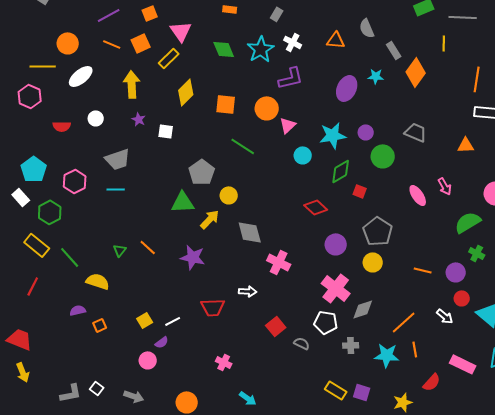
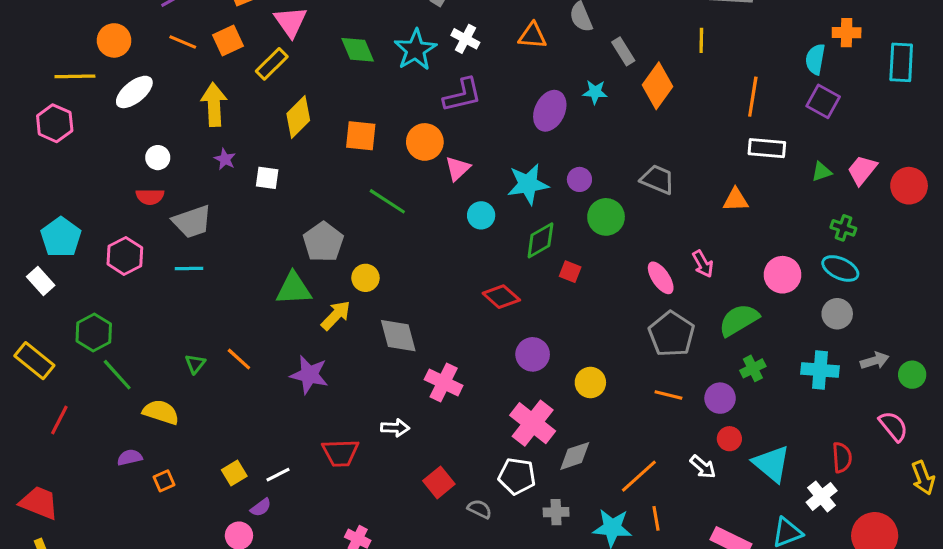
red semicircle: (62, 126) -> (150, 197), moved
green hexagon: (50, 212) -> (94, 333), moved
gray pentagon: (378, 231) -> (672, 334), moved
yellow rectangle: (37, 245) -> (34, 361), moved
green cross: (477, 253) -> (753, 368), turned 35

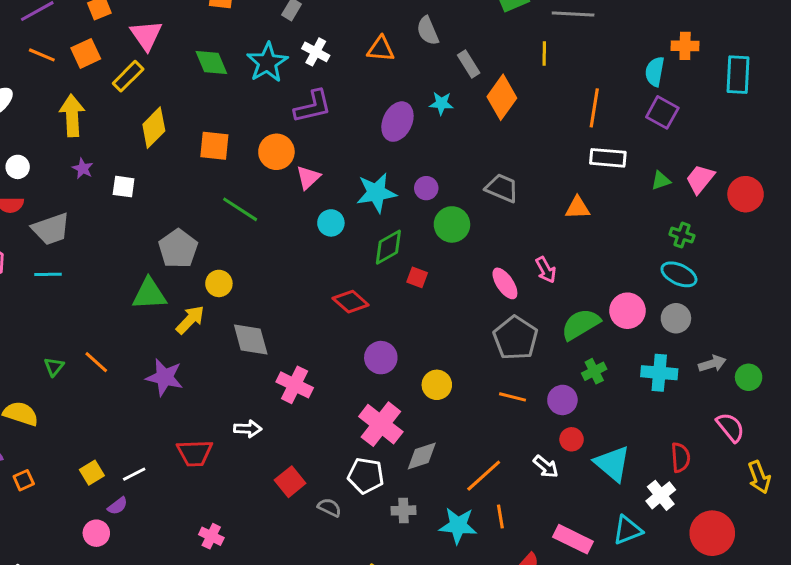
pink circle: (783, 275) -> (628, 311), moved

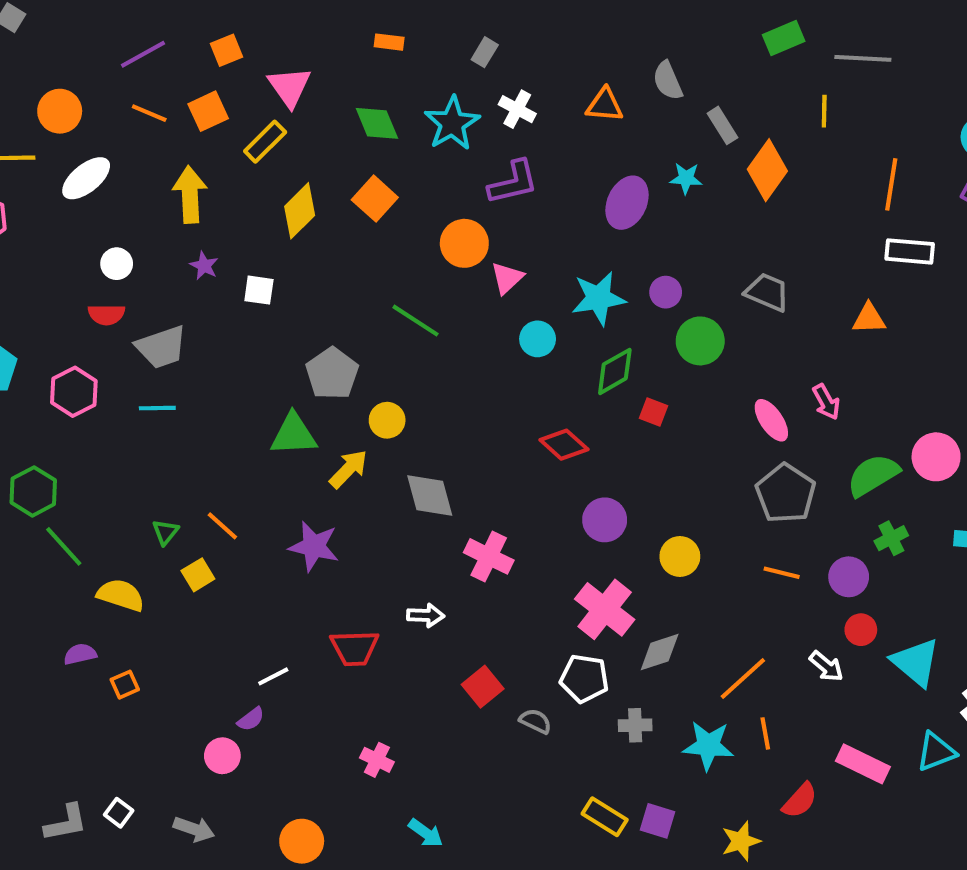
orange square: (214, 146) -> (375, 199), moved, turned 36
yellow square: (92, 473) -> (198, 575), moved

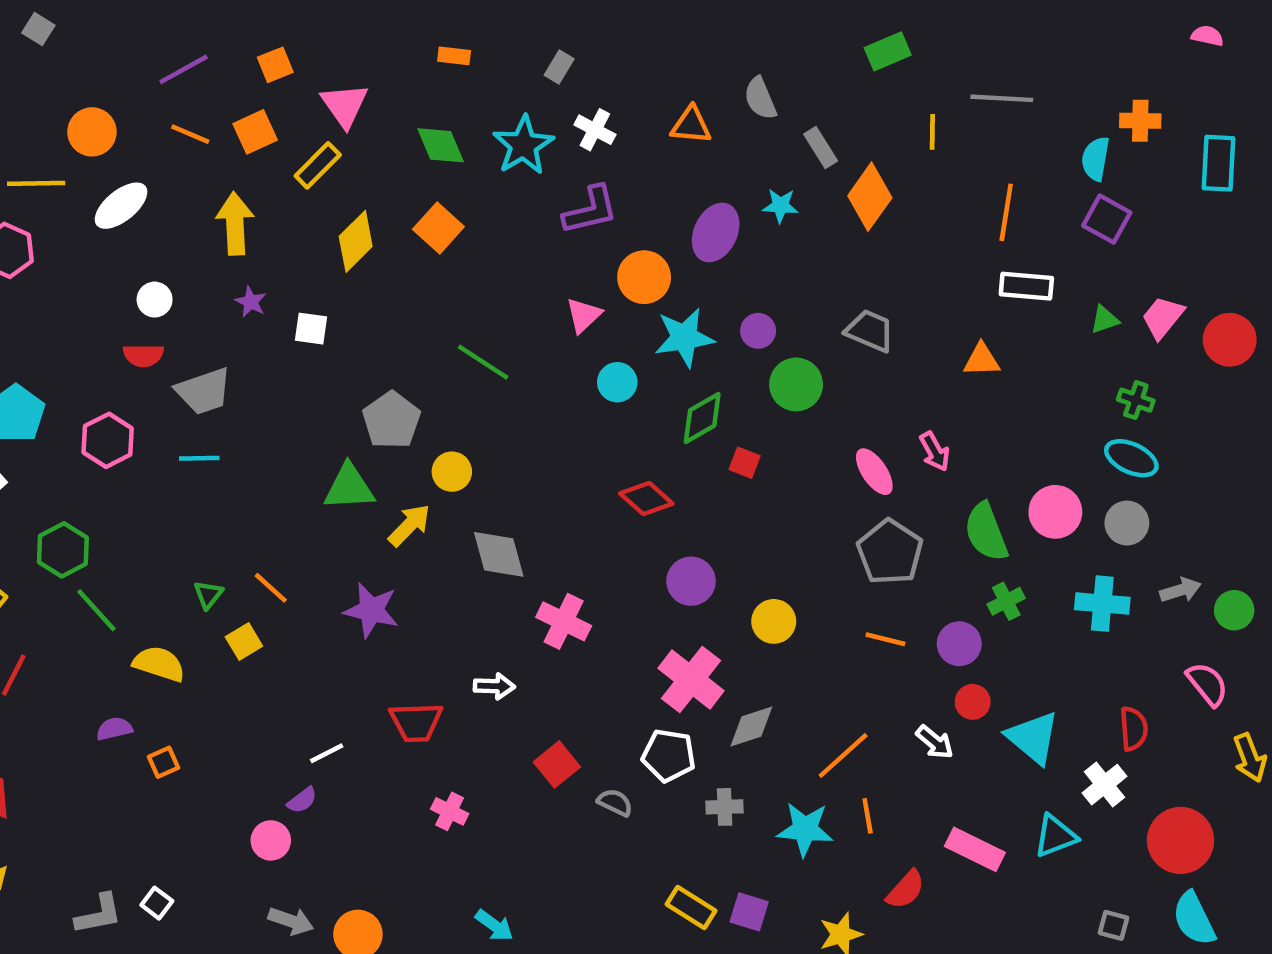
gray line: (863, 58) -> (1002, 98), moved
orange circle: (464, 243) -> (644, 277), moved
green semicircle: (873, 475) -> (986, 532), turned -80
pink cross: (377, 760) -> (450, 811), moved
gray arrow: (194, 829) -> (291, 921), moved

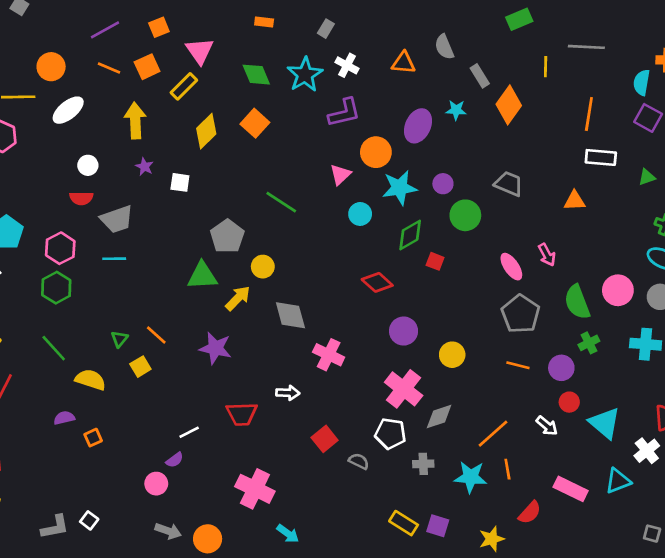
green hexagon: (63, 550) -> (56, 288), moved
pink cross: (450, 811) -> (255, 489), moved, size x1.8

